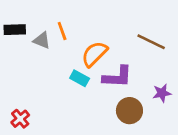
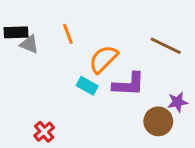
gray triangle: (42, 40) -> (29, 44), moved
brown circle: (129, 111) -> (158, 121), moved
red cross: (20, 119) -> (44, 132), moved

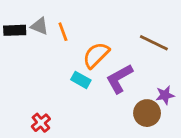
gray triangle: (29, 44) -> (39, 26), moved
purple L-shape: (129, 84) -> (119, 79), turned 148

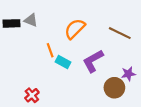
orange line: (63, 32) -> (50, 50), moved
orange semicircle: (96, 55) -> (75, 29), moved

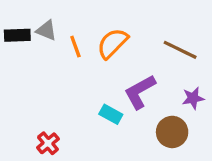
orange line: (50, 50) -> (75, 47), moved
cyan rectangle: (63, 62) -> (111, 114), moved
purple star: (128, 74) -> (193, 98), moved

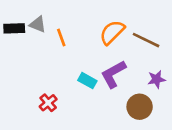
orange semicircle: (112, 43) -> (112, 32), moved
cyan rectangle: (111, 114) -> (87, 81), moved
red cross: (48, 143) -> (48, 103), moved

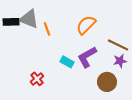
gray triangle: (38, 24) -> (29, 19), size x1.5
brown line: (146, 40) -> (118, 45), moved

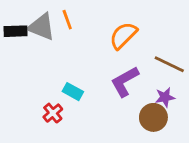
orange line: (47, 29) -> (67, 20), moved
purple star: (120, 61) -> (165, 97), moved
cyan rectangle: (67, 62) -> (73, 92), moved

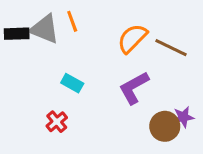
brown line: (169, 64) -> (171, 48), moved
cyan rectangle: (73, 92) -> (72, 83), moved
purple star: (165, 97) -> (183, 117), moved

